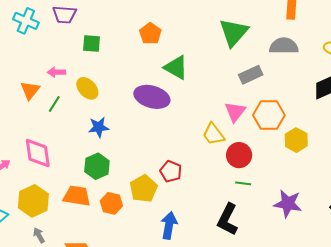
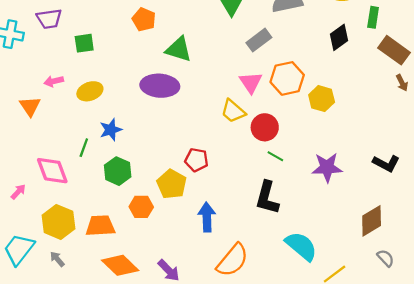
yellow ellipse: (87, 88) -> (90, 91), turned -55
green line: (54, 104) -> (84, 148), moved
green line: (243, 183) -> (275, 156), turned 35
orange trapezoid: (77, 196) -> (100, 226), moved
gray arrow: (39, 235) -> (57, 259), moved

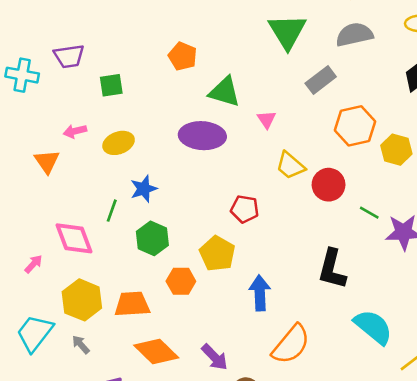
pink triangle: (251, 83) -> (267, 120), moved, size x0.7
green line: (275, 156) -> (369, 213), moved
red pentagon: (196, 160) -> (245, 209), moved

